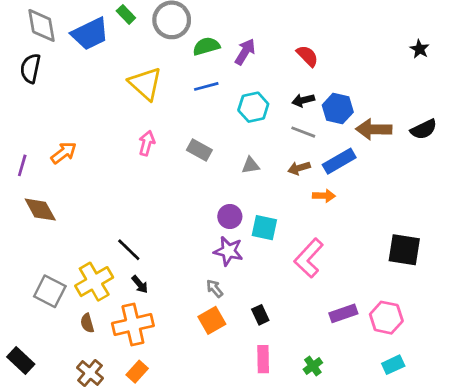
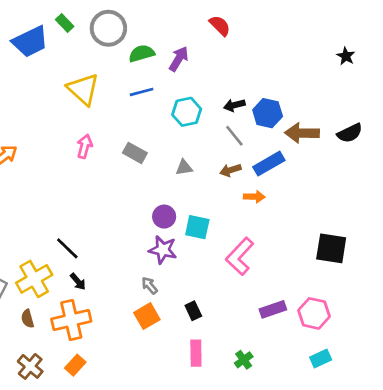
red semicircle: (307, 56) -> (220, 26), moved
gray line: (303, 132) -> (234, 136), turned 30

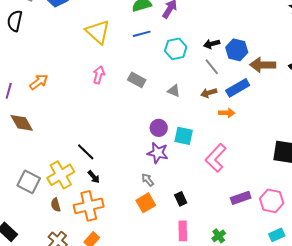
gray triangle: (184, 168) -> (174, 91), turned 32

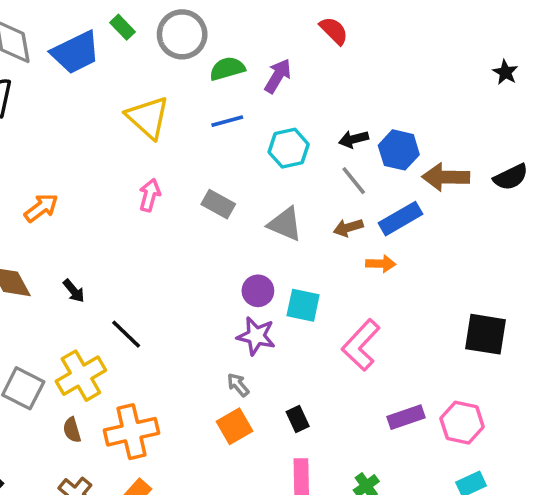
gray triangle: (174, 91) -> (285, 224), size x1.5
black arrow: (94, 177) -> (74, 291), moved

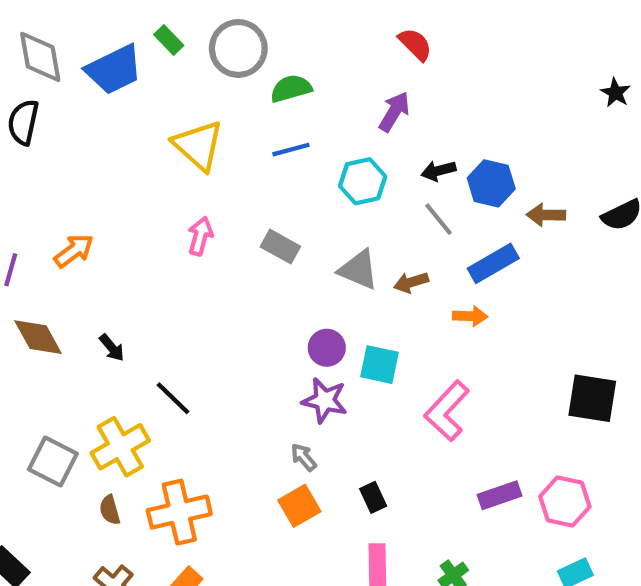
purple arrow: (278, 76) -> (394, 112), moved
brown arrow: (446, 177) -> (546, 215), size x0.7
brown arrow: (348, 228) -> (411, 282), moved

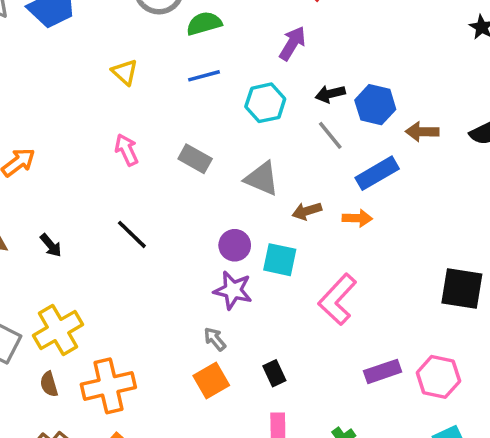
yellow triangle: (198, 145) -> (125, 72), size x0.6
pink arrow: (200, 236) -> (127, 150), turned -40
brown arrow: (411, 282) -> (307, 211), moved
black line: (173, 398) -> (132, 234), moved

